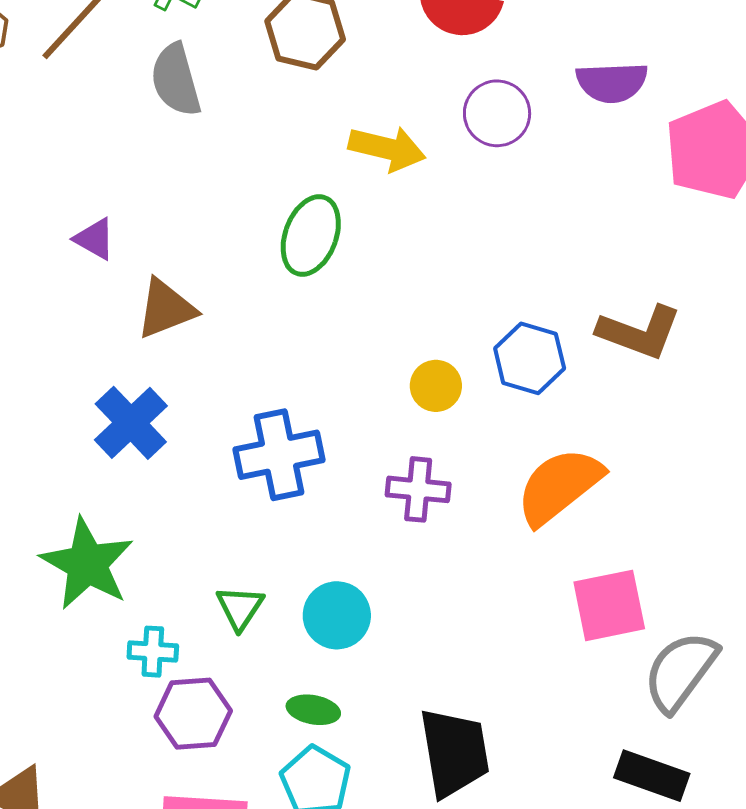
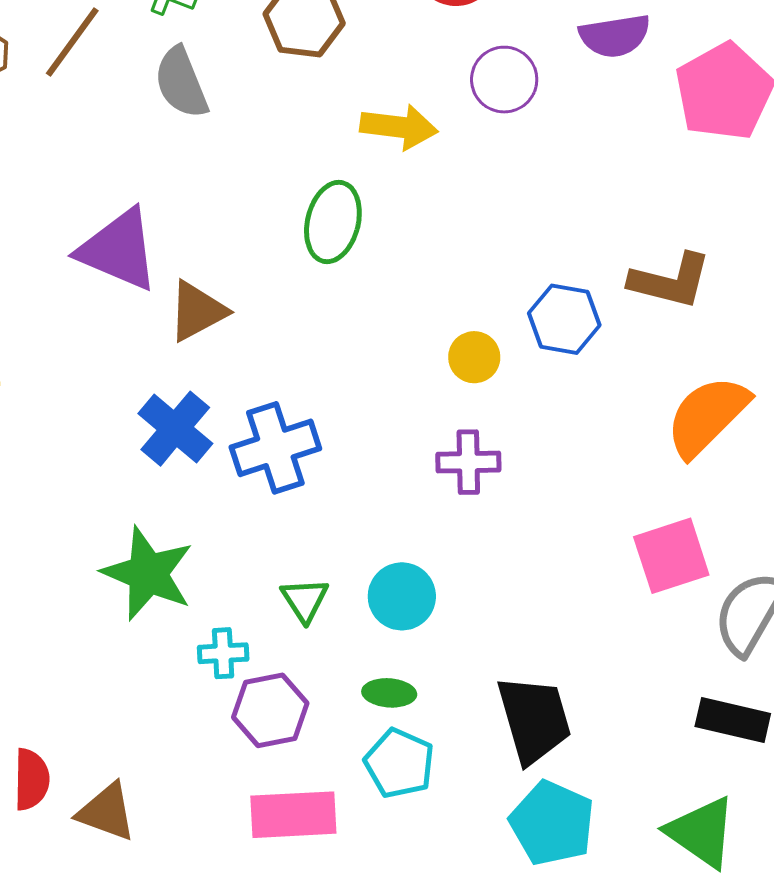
purple triangle: (95, 239) -> (119, 250), size x2.0
blue cross: (279, 455) -> (275, 448), moved
orange semicircle: (559, 486) -> (707, 416), moved

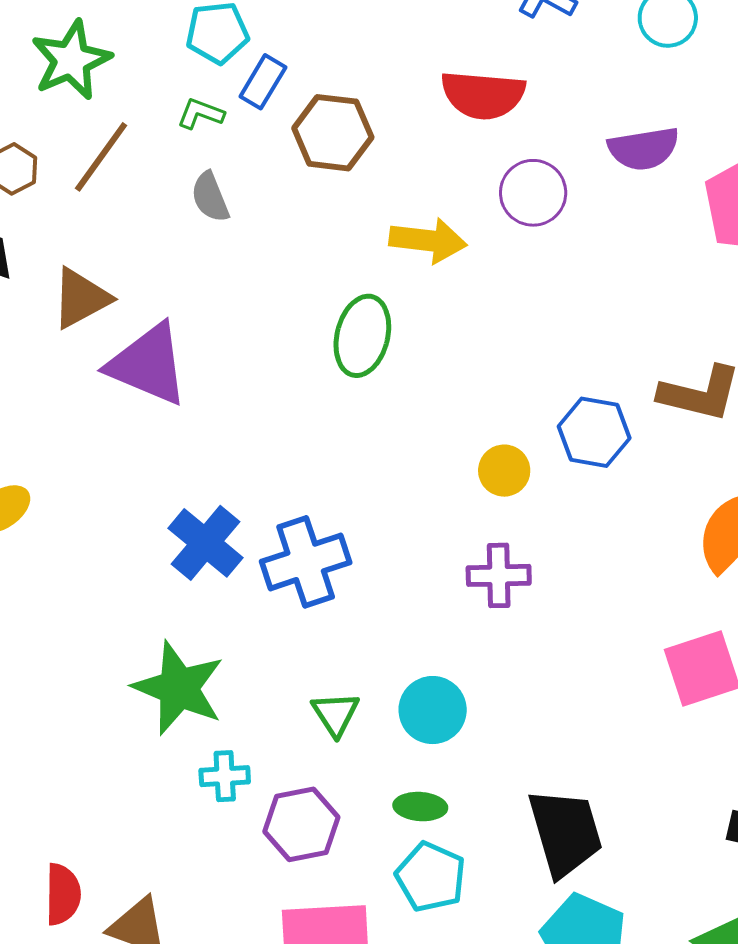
gray semicircle: (181, 83) -> (210, 197), size x0.7
brown triangle: (197, 311) -> (81, 298), moved
cyan cross: (223, 653) -> (225, 776), moved

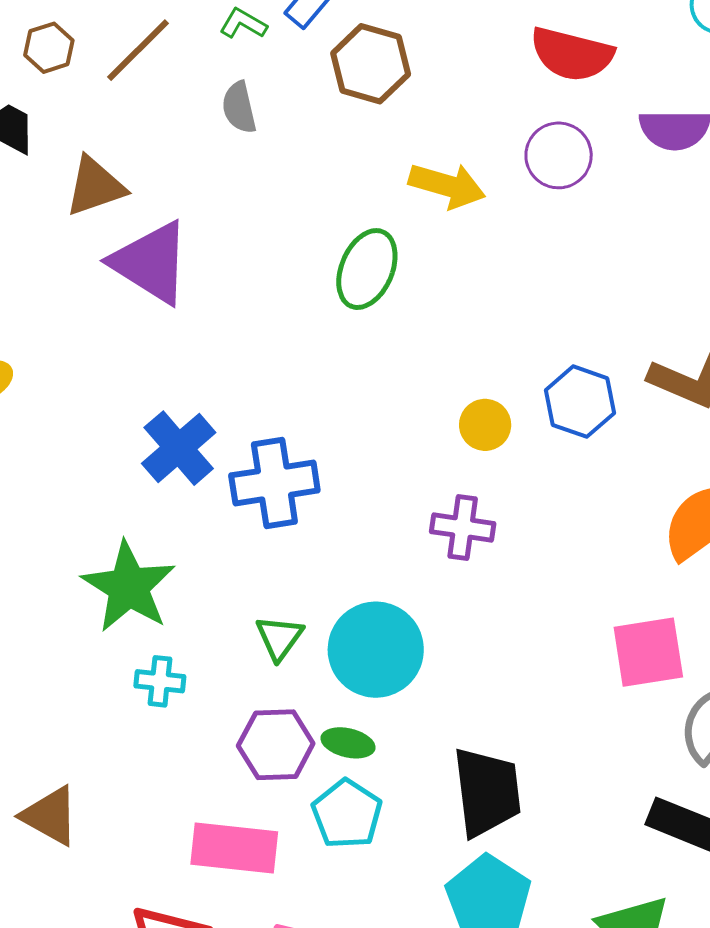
red semicircle: (483, 95) -> (572, 54), moved
cyan circle: (433, 710) -> (376, 650), size x1.4
purple hexagon: (301, 824) -> (276, 745), moved

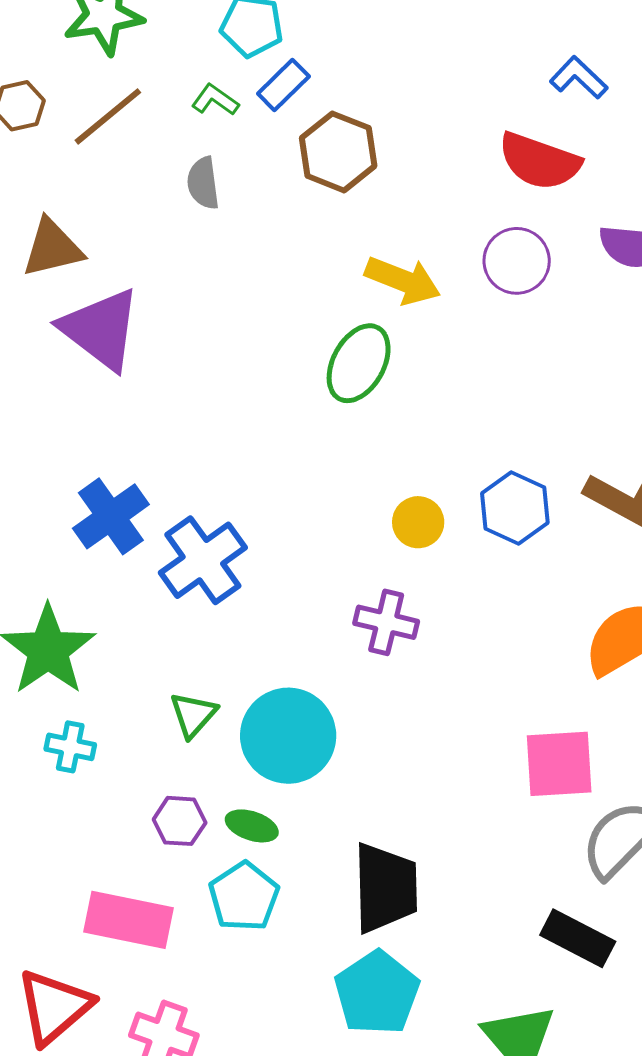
green ellipse: (367, 269) -> (359, 363), moved
blue cross: (274, 483) -> (203, 560), turned -32
purple hexagon: (276, 745) -> (180, 821), size x0.7

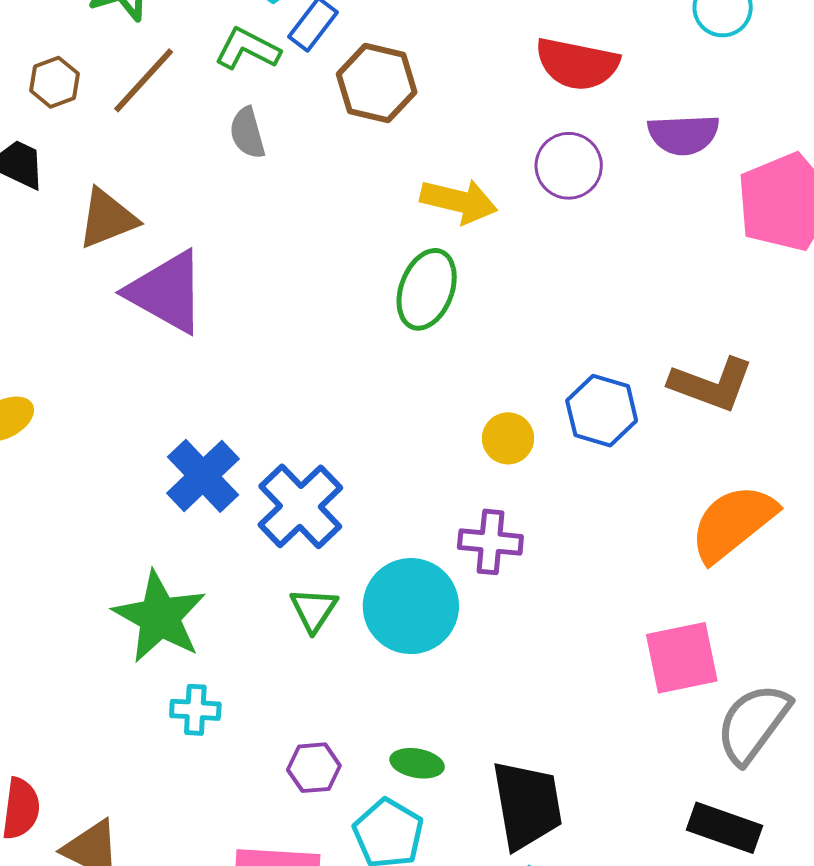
green L-shape: (215, 100) -> (247, 49), size x1.4
green triangle: (193, 715) -> (314, 610), moved
cyan circle: (288, 736) -> (411, 606), moved
green ellipse: (252, 826) -> (417, 763), moved

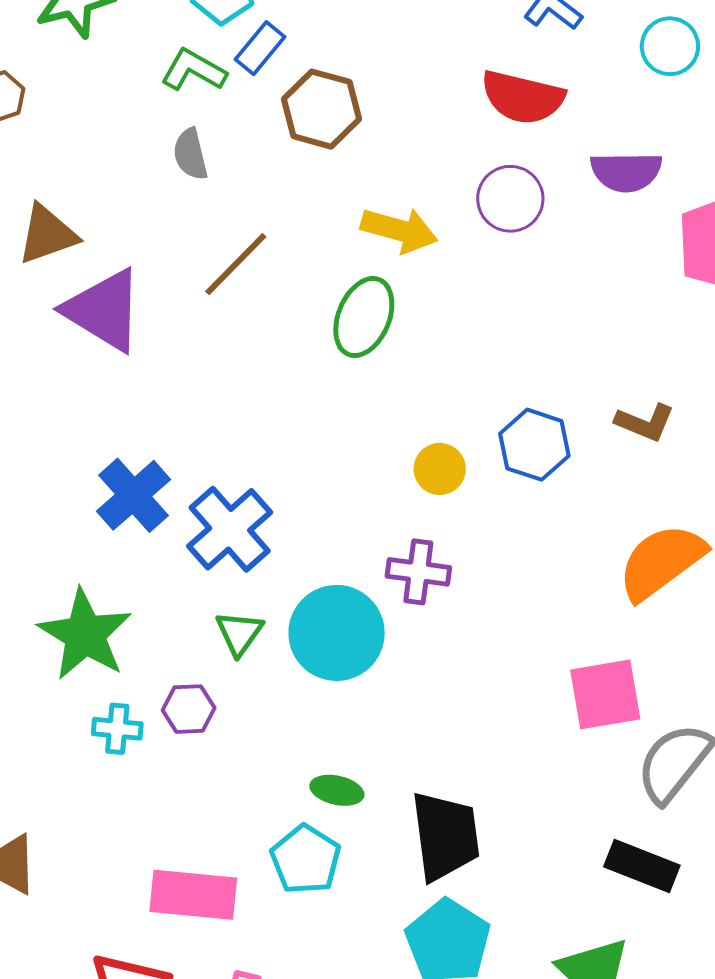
brown line: (144, 80) -> (236, 264), moved
brown L-shape: (711, 384) -> (645, 422), size x0.7
purple hexagon: (314, 768) -> (189, 709), moved

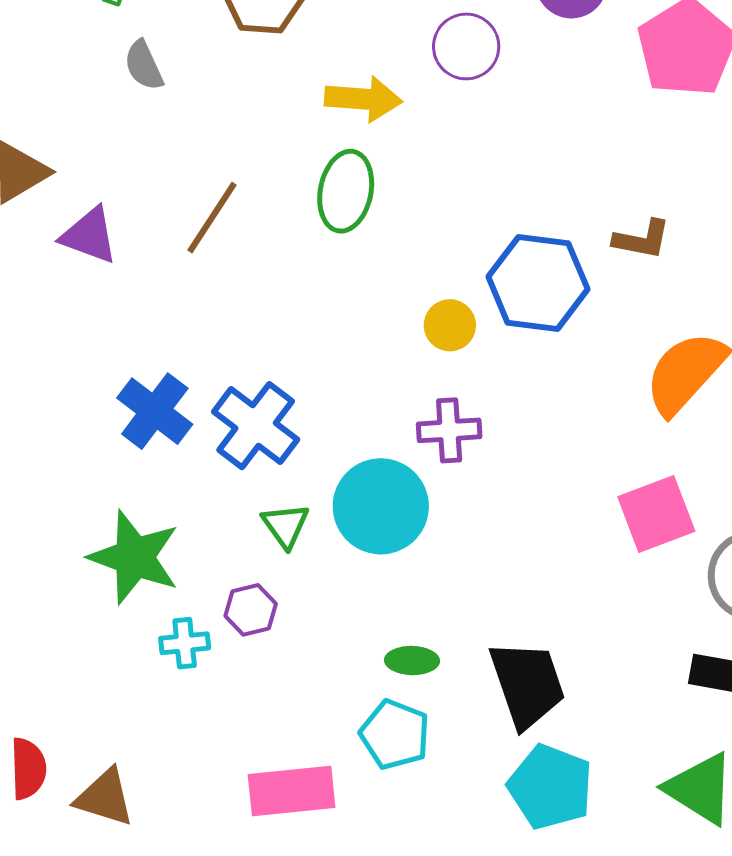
brown line: (236, 264) -> (212, 218), moved
purple triangle: (104, 310) -> (89, 235), size x0.7
blue hexagon: (534, 445) -> (538, 283), size x1.4

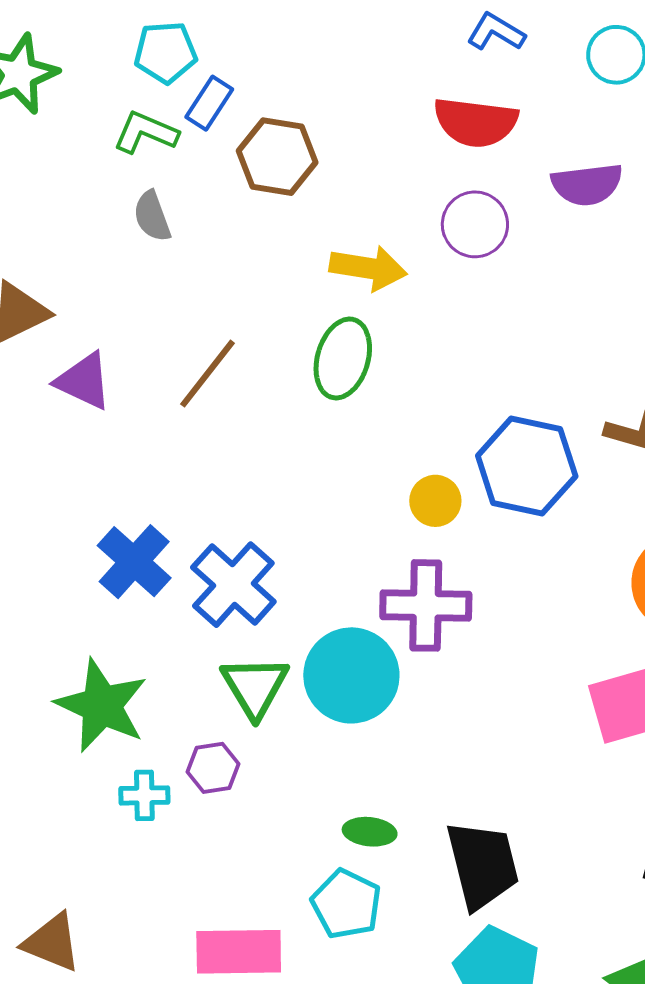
purple cross: (449, 430) -> (426, 605), size x1.4
green triangle: (285, 525) -> (255, 687), size x1.4

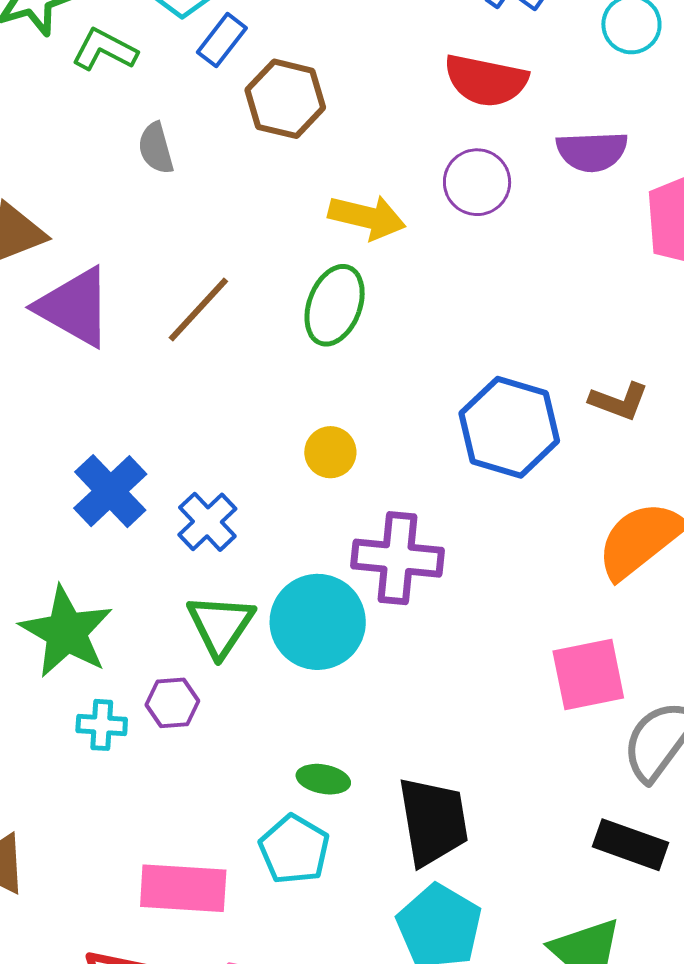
green L-shape: (146, 132) -> (105, 50), moved
purple triangle: (84, 381) -> (74, 307), size x1.4
yellow circle: (435, 501) -> (330, 452), moved
blue cross: (233, 585) -> (207, 522), size x0.7

